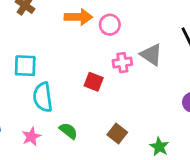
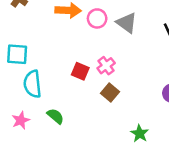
gray triangle: (151, 55) -> (127, 23), moved
pink cross: (122, 63) -> (106, 66), moved, turned -30
brown square: (117, 134) -> (110, 93), moved

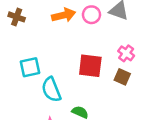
pink cross: (106, 66) -> (126, 53), moved
red square: (80, 71) -> (90, 66), size x1.5

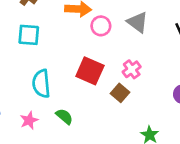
pink circle: (91, 15) -> (101, 26), moved
cyan square: (30, 67) -> (29, 35), moved

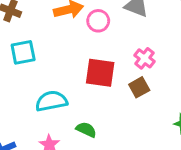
cyan semicircle: (41, 84) -> (51, 101), turned 100
brown square: (120, 93) -> (139, 87), turned 36

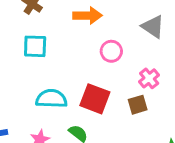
pink circle: (98, 21) -> (111, 51), moved
red square: (100, 73) -> (95, 99), moved

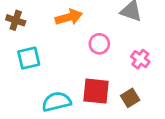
brown square: (138, 105) -> (130, 98), moved

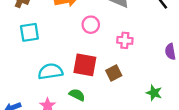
pink cross: (140, 59) -> (125, 40), turned -35

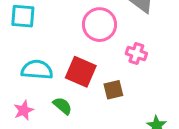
pink circle: (91, 25) -> (100, 25), size x1.5

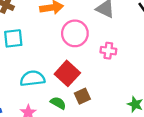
red square: (81, 72) -> (67, 73), turned 30
brown square: (113, 90) -> (82, 96), moved

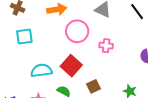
brown square: (82, 96) -> (94, 86), moved

